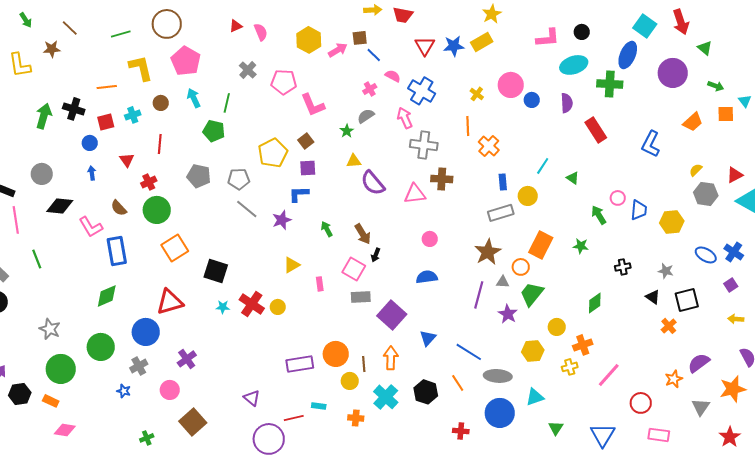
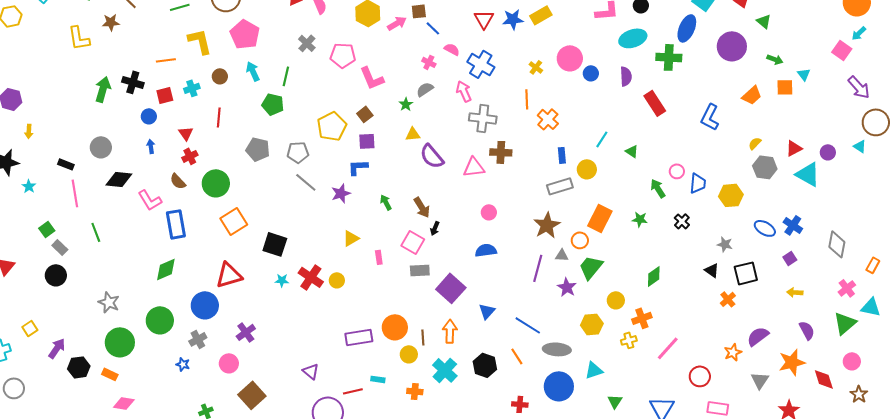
pink cross: (370, 89) -> (429, 62), turned -32
red cross: (149, 182) -> (190, 156), moved
black cross: (623, 267) -> (682, 221), moved, turned -35

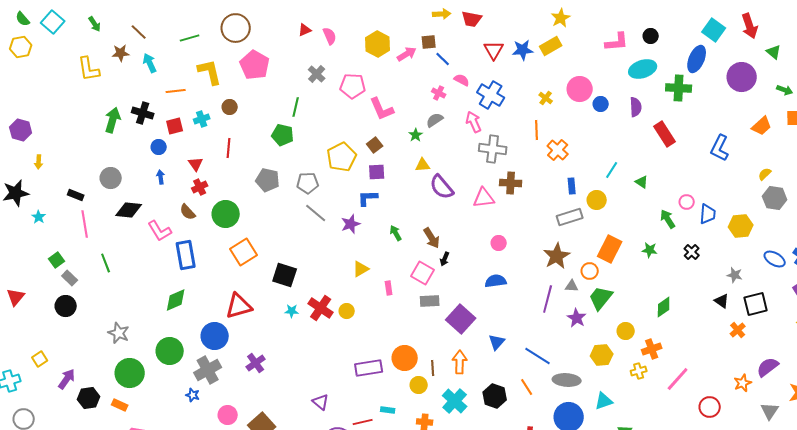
cyan arrow: (253, 71) -> (150, 63), moved
gray cross: (198, 339) -> (208, 370), size x1.5
pink circle: (229, 363) -> (228, 415), moved

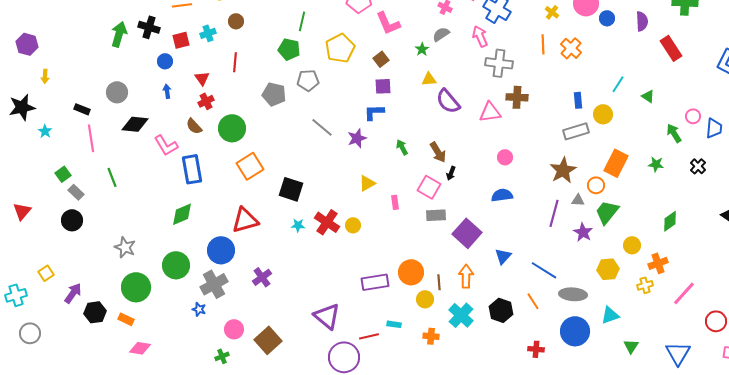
orange cross: (558, 150) -> (571, 48), moved
yellow pentagon: (342, 157) -> (340, 48), moved
gray pentagon: (308, 183) -> (308, 80), moved
purple triangle: (321, 402) -> (327, 316), size x1.6

